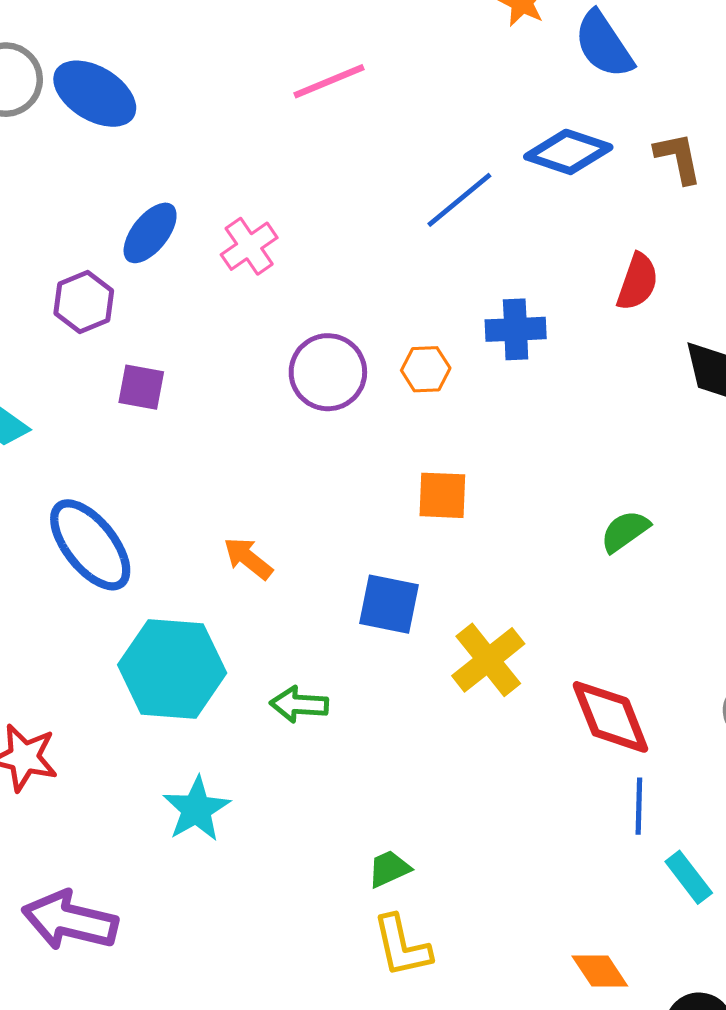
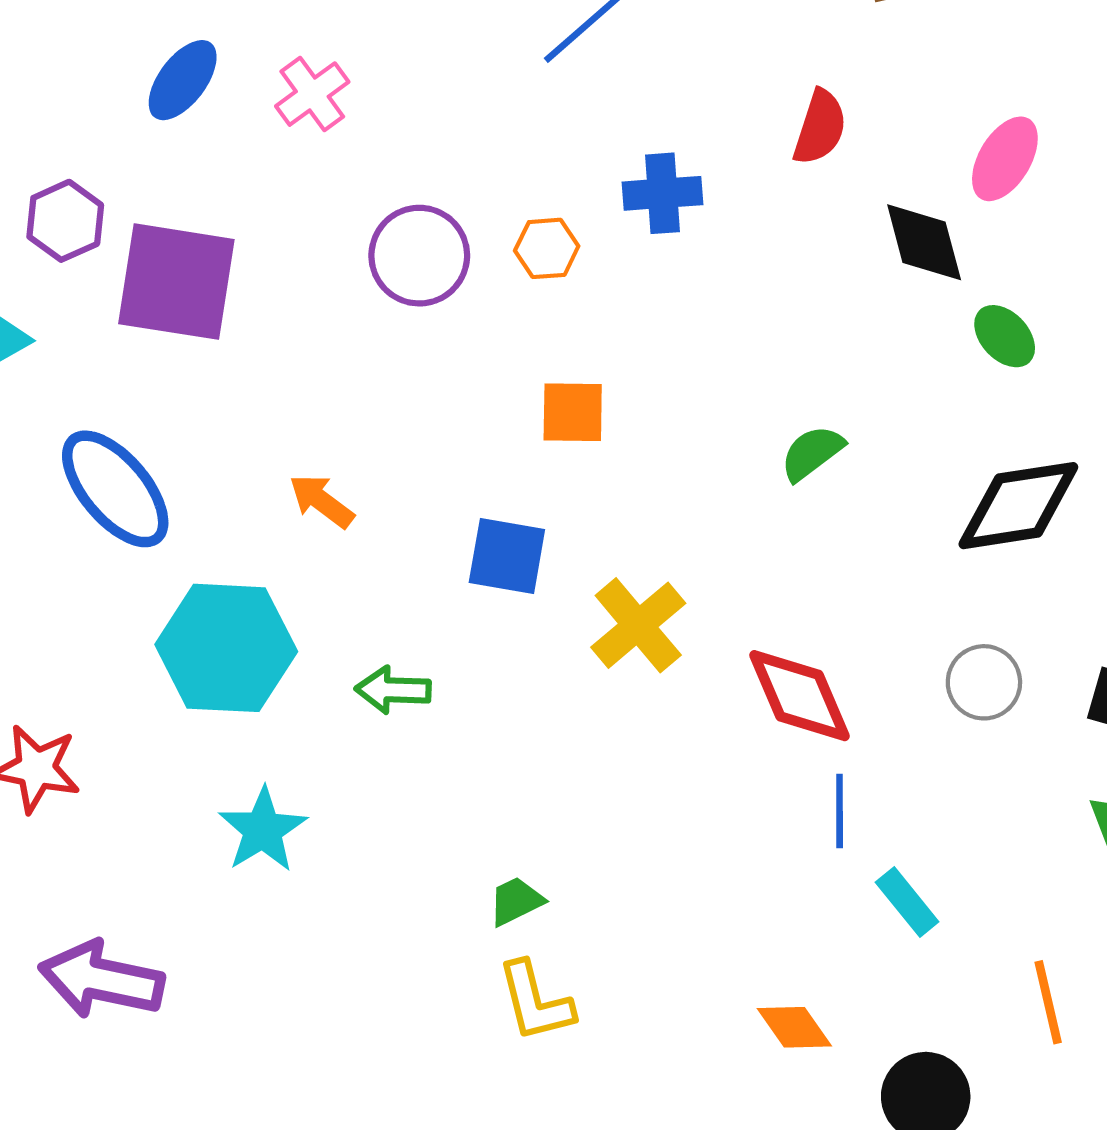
purple hexagon: (84, 302) -> (65, 221), moved
purple square: (141, 387) -> (176, 282), size x2.0

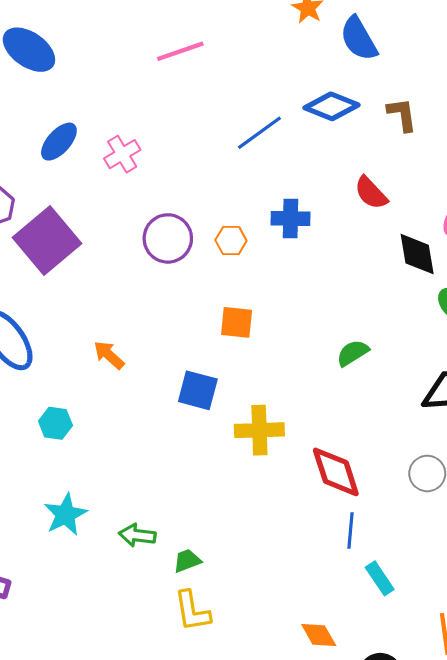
red semicircle: (820, 127) -> (371, 193), turned 114
purple square: (176, 282) -> (47, 241), turned 36
yellow cross: (638, 625) -> (259, 430), turned 33
cyan hexagon: (226, 648) -> (55, 423), size x0.5
green arrow: (393, 690) -> (137, 535), moved

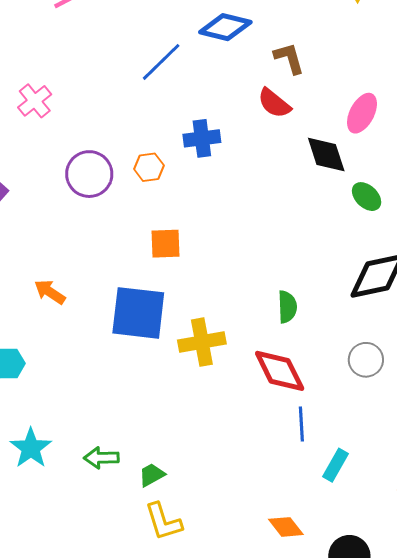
brown L-shape: (402, 115) -> (289, 58), moved
green semicircle: (353, 353) -> (287, 307), moved, turned 128
blue square: (198, 390) -> (138, 313), size x1.5
cyan rectangle: (380, 578) -> (336, 465), turned 72

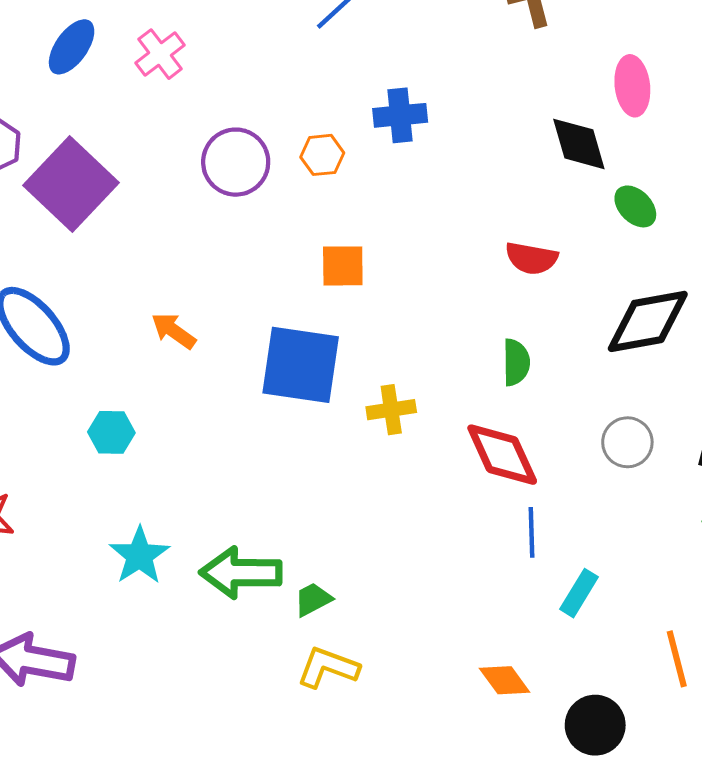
red semicircle: (274, 103) -> (531, 258), moved, turned -30
pink ellipse: (362, 113) -> (632, 86), turned -36
yellow cross: (202, 342) -> (391, 410), size x0.7
green arrow: (101, 458) -> (241, 573), size x1.6
yellow L-shape: (163, 522) -> (328, 667), turned 126

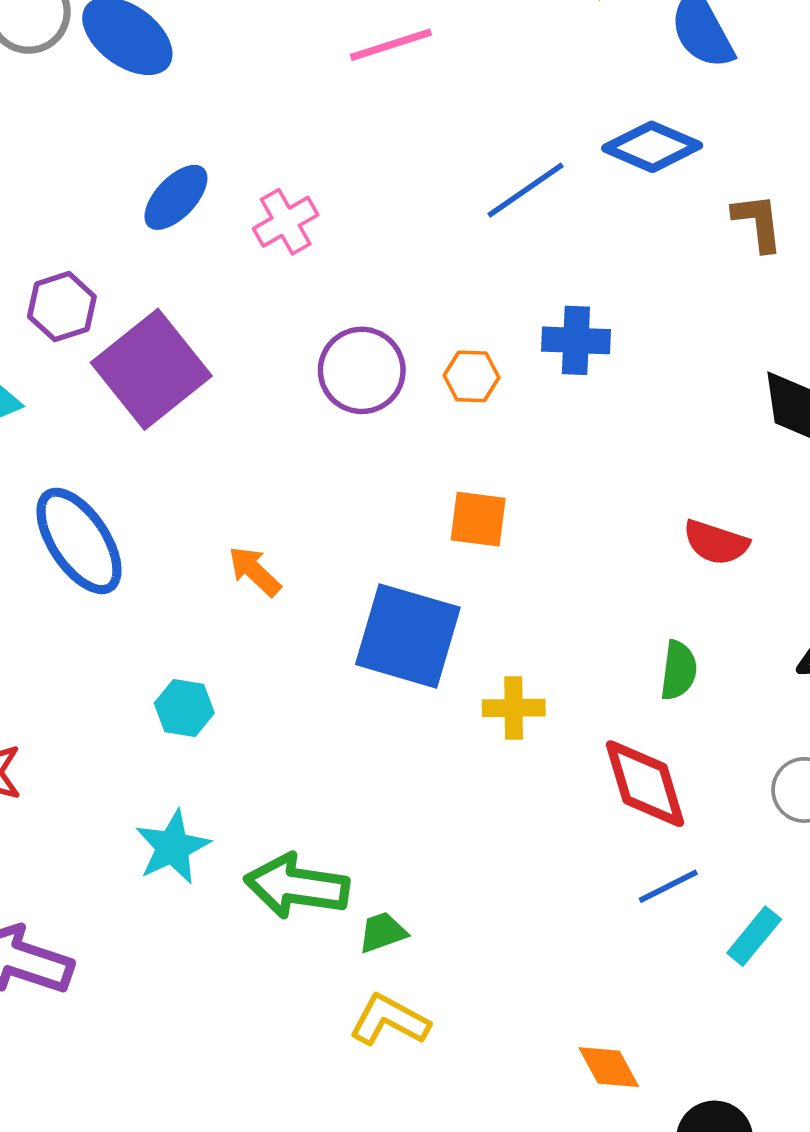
cyan hexagon: (111, 432) -> (184, 708), moved
blue line: (532, 532) -> (668, 886), turned 57
cyan rectangle: (579, 593) -> (754, 936), moved

